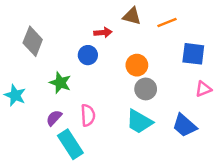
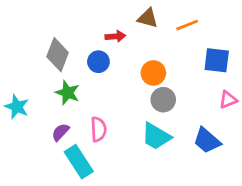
gray diamond: (33, 41) -> (58, 55), moved

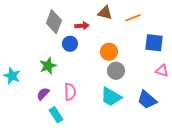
gray diamond: (58, 55) -> (54, 22), moved
green star: (67, 93) -> (48, 66), turned 30
pink triangle: (228, 100) -> (162, 71), turned 40
cyan rectangle: (79, 162) -> (56, 115), size x0.7

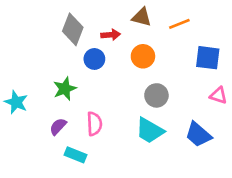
orange circle: (109, 52) -> (143, 56), moved
cyan rectangle: (56, 115) -> (75, 155), turned -35

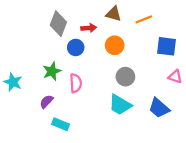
pink semicircle: (94, 124) -> (76, 83), moved

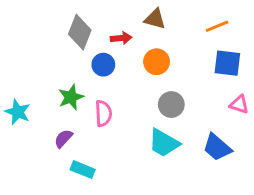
orange line: (144, 19) -> (217, 26), moved

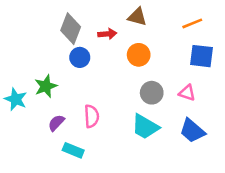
blue circle: (103, 65) -> (80, 57), moved
green star: (71, 97) -> (46, 86), moved
pink triangle: (239, 105) -> (187, 93), moved
pink semicircle: (103, 113) -> (92, 116), moved

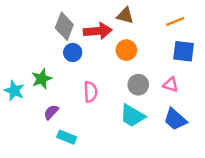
red arrow: (107, 34) -> (98, 31), size x1.6
pink semicircle: (92, 116) -> (91, 92), moved

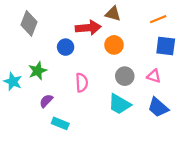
gray diamond: (64, 26) -> (29, 23), moved

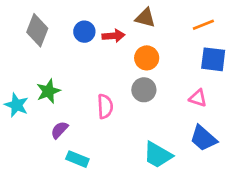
red arrow: (88, 28) -> (113, 36), size x0.7
blue circle: (66, 47) -> (84, 32), moved
gray circle: (125, 76) -> (144, 90), moved
cyan trapezoid: (119, 104) -> (158, 155), moved

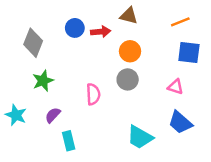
gray diamond: (37, 30) -> (33, 43), moved
cyan star: (17, 105) -> (16, 115), moved
cyan rectangle: (77, 159) -> (69, 141), turned 54

